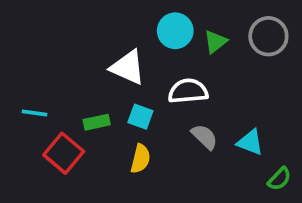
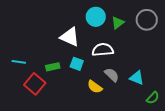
yellow semicircle: (140, 159) -> (95, 87), moved, turned 112

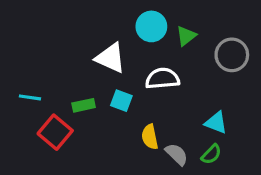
gray circle: (147, 20) -> (232, 55), moved
gray semicircle: (112, 75) -> (177, 154), moved
yellow semicircle: (95, 87) -> (150, 137), turned 42
green semicircle: (153, 98) -> (211, 154), moved

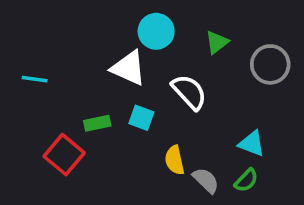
cyan circle: (151, 26) -> (156, 31), moved
white semicircle: (162, 79) -> (189, 92), turned 52
cyan line: (30, 97) -> (35, 79), moved

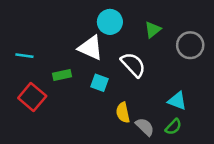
green rectangle: (97, 123) -> (62, 75), moved
red square: (64, 155) -> (32, 97), moved

